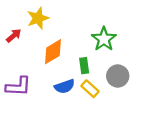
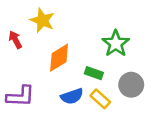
yellow star: (38, 18) -> (42, 20), turned -30
red arrow: (14, 36) -> (15, 40), turned -77
green rectangle: (84, 66) -> (94, 73), turned -63

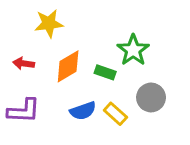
yellow star: (42, 20) -> (49, 23), turned -30
red arrow: (15, 40) -> (24, 63), moved, turned -54
green rectangle: (94, 73) -> (105, 72), moved

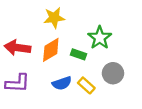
yellow star: (49, 23) -> (54, 18), moved
red arrow: (24, 63) -> (18, 48), size x1.6

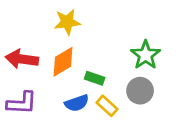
green star: (100, 38) -> (146, 55), moved
green rectangle: (79, 54) -> (95, 78), moved

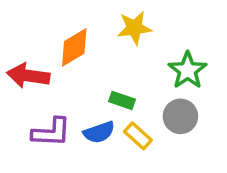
yellow star: (67, 22) -> (134, 28), moved
orange diamond: (63, 62) -> (74, 47), moved
purple L-shape: (22, 103) -> (51, 132), moved

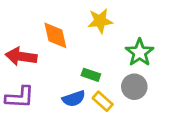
orange diamond: (74, 47) -> (55, 35), turned -72
purple L-shape: (51, 132) -> (20, 97), moved

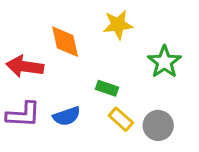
gray circle: (134, 87) -> (158, 125), moved
blue semicircle: (74, 99) -> (67, 116), moved

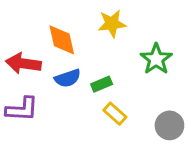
green rectangle: (107, 88) -> (102, 84), turned -42
blue semicircle: (67, 116) -> (68, 78), moved
gray circle: (158, 125) -> (169, 125), moved

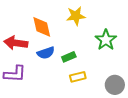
yellow rectangle: (115, 114) -> (78, 77), turned -56

